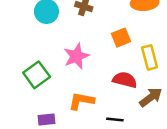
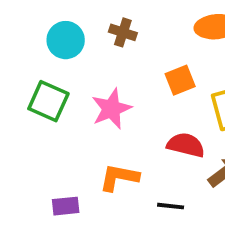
green square: (37, 75) -> (48, 101), moved, turned -30

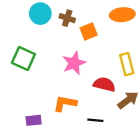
cyan circle: (66, 40) -> (40, 14), moved
orange square: (180, 80) -> (89, 32), moved
pink star: (111, 109) -> (74, 63), moved

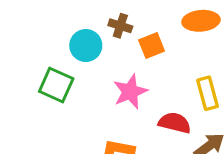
cyan circle: (40, 14) -> (86, 46), moved

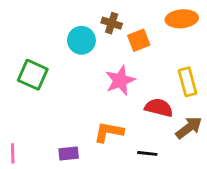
green square: (56, 85) -> (33, 75), moved

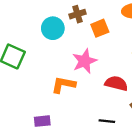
brown cross: (112, 23) -> (77, 14), turned -35
orange L-shape: (109, 132) -> (63, 85), moved

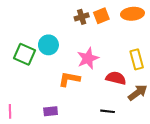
cyan circle: (53, 28) -> (48, 45), moved
orange square: (100, 28) -> (101, 16), moved

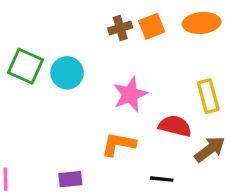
green square: (25, 54) -> (26, 66), moved
orange L-shape: (69, 79) -> (119, 144), moved

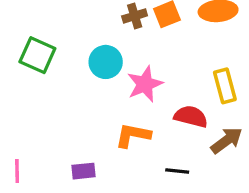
cyan circle: (67, 73) -> (106, 62), moved

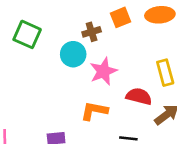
brown cross: (135, 16) -> (92, 32), moved
green square: (37, 55) -> (27, 34), moved

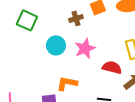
cyan circle: (73, 54) -> (56, 45), moved
orange L-shape: (94, 111) -> (67, 83), moved

